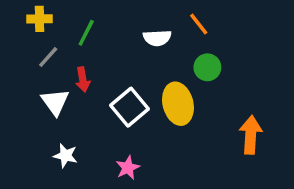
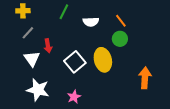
orange line: (199, 24) -> (121, 21), moved
green line: (86, 33) -> (64, 12), moved
white star: (65, 156) -> (38, 90), size x1.6

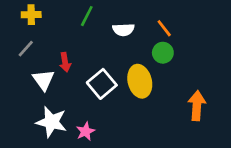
gray line: (28, 33) -> (26, 49), moved
pink star: (74, 97) -> (85, 131), moved

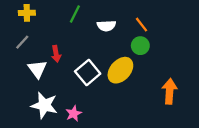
yellow ellipse: (140, 81) -> (120, 70), turned 56

